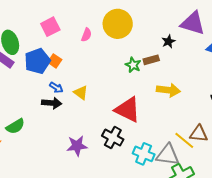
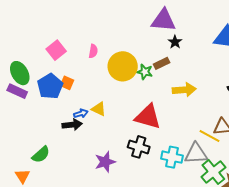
purple triangle: (193, 23) -> (163, 20), moved
yellow circle: (118, 24) -> (123, 66), moved
blue arrow: (56, 88) -> (81, 113), moved, turned -40

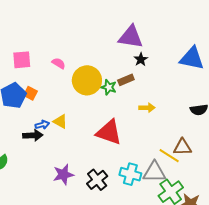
pink square: (56, 50) -> (22, 60), turned 30
pink semicircle: (93, 51) -> (59, 63), turned -72
yellow arrow: (184, 90) -> (147, 108), size x0.7
black cross: (139, 147) -> (97, 180), moved, turned 30

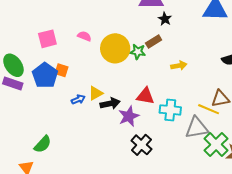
yellow triangle: (60, 121) -> (96, 93), turned -49
red triangle: (109, 132) -> (145, 96), size x0.7
black arrow: (33, 135) -> (110, 103), moved
cyan cross: (130, 174) -> (170, 110), moved
purple star: (63, 175) -> (129, 116), moved

